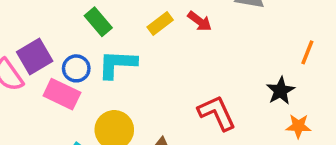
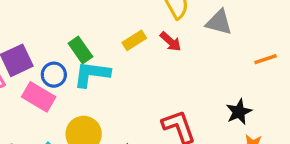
green rectangle: (98, 22) -> (80, 50), moved
orange line: (307, 52) -> (266, 59), moved, turned 45

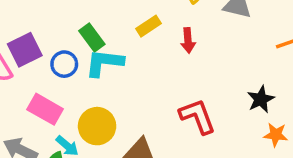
red arrow: (171, 42) -> (188, 40), moved, turned 45
pink rectangle: (39, 97) -> (45, 109), moved

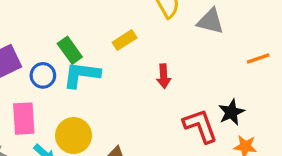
red arrow: (188, 40) -> (164, 76), moved
pink rectangle: (45, 109) -> (24, 119), turned 56
red L-shape: (197, 116) -> (200, 126), moved

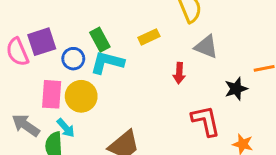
gray triangle: (211, 21) -> (206, 47), moved
black star: (231, 112) -> (236, 89), moved
yellow circle: (74, 136) -> (81, 96), moved

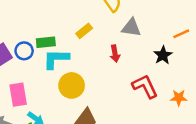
green rectangle: (100, 40) -> (46, 42), turned -54
blue circle: (73, 59) -> (24, 51), moved
yellow circle: (81, 96) -> (72, 85), moved

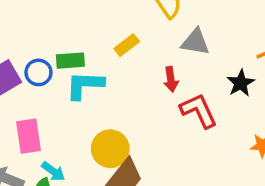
yellow circle: (72, 85) -> (110, 149), moved
red L-shape: (145, 86) -> (199, 111), moved

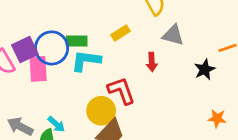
blue circle: (38, 72) -> (52, 48), size x1.6
red L-shape: (199, 111) -> (121, 91), moved
pink rectangle: (28, 136) -> (38, 69), moved

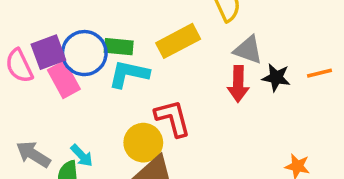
yellow rectangle: (121, 33) -> (178, 41), size x1.6
red arrow: (152, 62) -> (238, 84), moved, size x1.4
pink rectangle: (38, 69) -> (64, 80), turned -30
black star: (205, 69) -> (276, 78), moved, turned 30

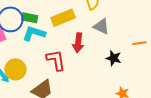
black star: (276, 78) -> (114, 58), moved
red arrow: (238, 84) -> (78, 43), moved
yellow circle: (143, 143) -> (15, 69), moved

